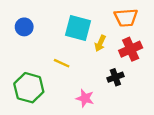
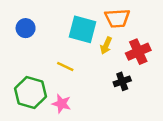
orange trapezoid: (126, 18) -> (117, 18), moved
pink star: (85, 98) -> (61, 104), moved

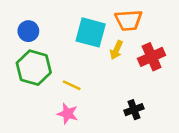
yellow line: (65, 67) -> (72, 85), moved
black cross: (122, 81) -> (134, 110), moved
green hexagon: (31, 93) -> (34, 68), moved

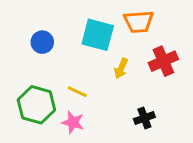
blue circle: (28, 31) -> (42, 42), moved
yellow arrow: (116, 50) -> (121, 68), moved
green hexagon: (34, 68) -> (36, 105), moved

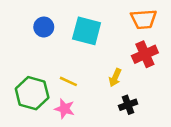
orange trapezoid: (139, 22) -> (144, 19), moved
blue circle: (42, 42) -> (44, 27), moved
yellow arrow: (121, 68) -> (115, 78), moved

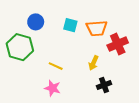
orange trapezoid: (144, 19) -> (97, 28), moved
cyan square: (87, 31) -> (70, 25), size x0.6
green hexagon: (32, 93) -> (20, 47), moved

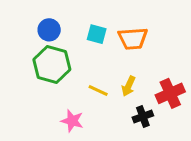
red cross: (118, 44) -> (170, 93), moved
green hexagon: (20, 47) -> (52, 65), moved
yellow line: (56, 66) -> (98, 90), moved

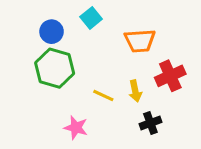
cyan square: (97, 34) -> (91, 18), moved, turned 36
yellow arrow: (128, 86) -> (135, 91), turned -36
red cross: (170, 93) -> (170, 76), moved

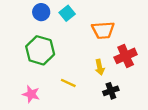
blue circle: (52, 32) -> (41, 12), moved
yellow line: (103, 96) -> (68, 83), moved
pink star: (76, 128) -> (31, 94), moved

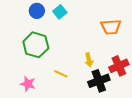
orange trapezoid: (103, 30) -> (111, 27), moved
red cross: (126, 56) -> (119, 66), moved
black cross: (111, 91) -> (99, 81), size x1.5

